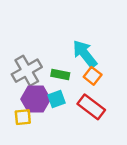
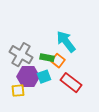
gray cross: (27, 71) -> (21, 55), turned -30
orange square: (93, 76) -> (58, 61), moved

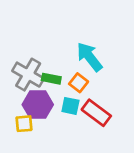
green rectangle: (47, 58) -> (51, 79), moved
cyan square: (44, 77) -> (70, 106), moved, turned 32

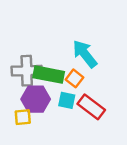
gray cross: (28, 75) -> (27, 71), turned -32
green rectangle: (51, 79) -> (49, 75), size x1.6

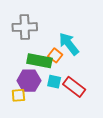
gray cross: (27, 71) -> (25, 27), moved
orange square: (74, 78) -> (55, 55), moved

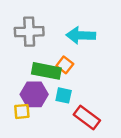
cyan arrow: (69, 44) -> (81, 35), moved, turned -50
red rectangle: (74, 87) -> (87, 118), moved

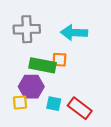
orange square: (65, 65) -> (59, 60), turned -35
cyan square: (64, 95) -> (54, 104), moved

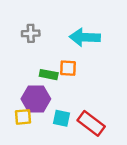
gray cross: (27, 29) -> (31, 33), size x0.6
green rectangle: (43, 65) -> (49, 75), size x0.6

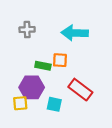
red rectangle: (91, 123) -> (80, 90), moved

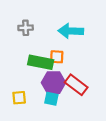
green rectangle: (43, 66) -> (41, 62), size x1.6
purple hexagon: (32, 87) -> (54, 83), moved

